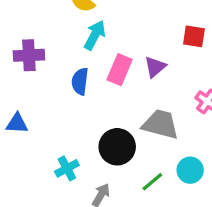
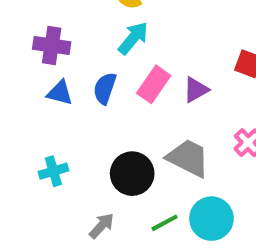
blue triangle: (17, 123) -> (60, 93), moved
cyan cross: (67, 168) -> (53, 171), moved
cyan circle: (190, 170) -> (211, 219), size x1.4

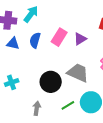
cyan arrow: (133, 38) -> (31, 14), moved
gray arrow: (102, 226) -> (37, 108), turned -32

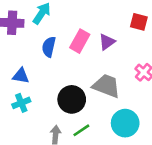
blue triangle: (13, 43) -> (21, 76), moved
green line: (68, 105) -> (81, 130), moved

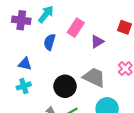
pink rectangle: (80, 41) -> (76, 28), moved

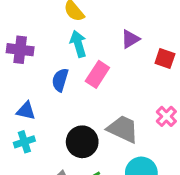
cyan arrow: (46, 14) -> (78, 44), moved, turned -54
pink rectangle: (76, 28) -> (97, 74), moved
purple triangle: (97, 42) -> (130, 39), moved

